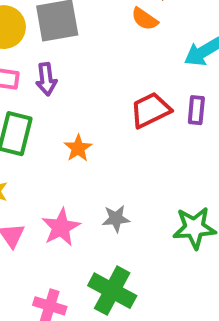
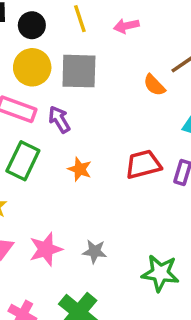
purple arrow: (46, 79) -> (59, 119), turned 144
orange star: (78, 148) -> (80, 169), moved, turned -30

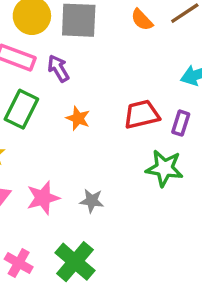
orange semicircle: (154, 85) -> (142, 20), moved
green star: (160, 273) -> (164, 168), moved

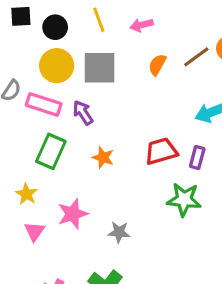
orange semicircle: (142, 20) -> (157, 65), turned 75
pink star: (43, 198) -> (73, 214), moved

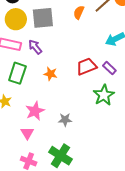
purple rectangle: (197, 158) -> (109, 68), turned -56
green star: (184, 199) -> (104, 95), turned -30
pink triangle: (34, 231) -> (27, 133), moved

